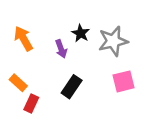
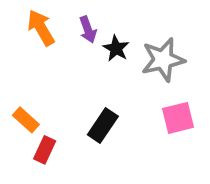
orange arrow: (23, 39) -> (41, 28), moved
purple arrow: (61, 49) -> (88, 30), moved

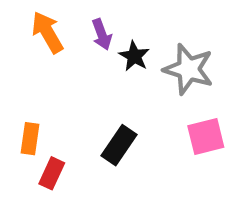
gray star: (163, 60) -> (188, 69), turned 30
orange rectangle: (26, 120) -> (30, 139), turned 56

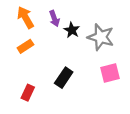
orange rectangle: (30, 139) -> (25, 46), moved, turned 49

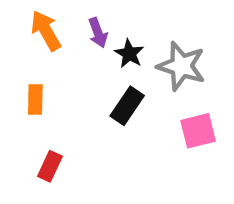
orange rectangle: (25, 46) -> (35, 99), moved, turned -56
black rectangle: (64, 78) -> (127, 106), moved

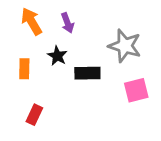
black star: (129, 54) -> (57, 56), moved
black rectangle: (127, 106) -> (87, 73), turned 55

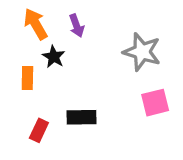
black star: (57, 56) -> (54, 57), moved
black rectangle: (87, 73) -> (81, 117), moved

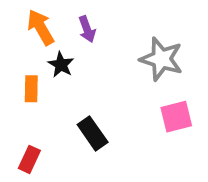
black rectangle: (81, 117) -> (93, 133), turned 56
red rectangle: (39, 130) -> (29, 159), moved

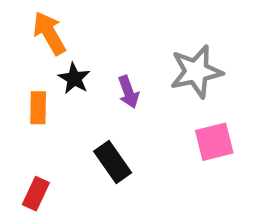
purple arrow: (87, 29) -> (128, 92), moved
gray star: (161, 59) -> (196, 72), turned -30

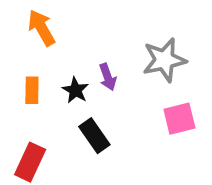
black star: (74, 78) -> (75, 90), moved
red rectangle: (36, 194) -> (30, 162), size x1.4

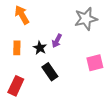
gray star: (164, 60) -> (86, 19), moved
purple arrow: (108, 77) -> (57, 41), turned 48

